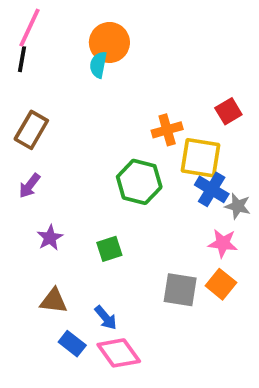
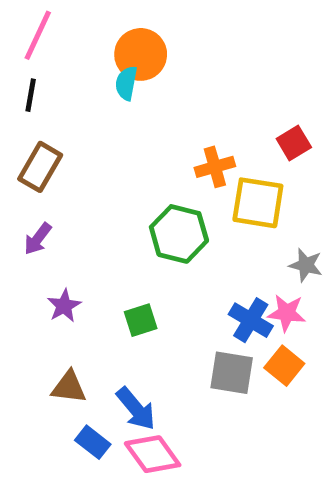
black line: (22, 59) -> (31, 95), moved
blue cross: (212, 189) -> (251, 320), moved
blue arrow: (106, 318) -> (136, 409), size x1.4

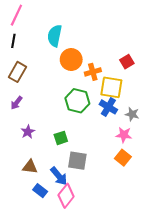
orange circle: (141, 54) -> (71, 60), moved
cyan semicircle: (126, 83) -> (55, 36), size x1.5
blue cross: (251, 320) -> (108, 107), moved
gray square: (232, 373) -> (77, 161), moved
pink diamond: (153, 454) -> (66, 196), turned 75

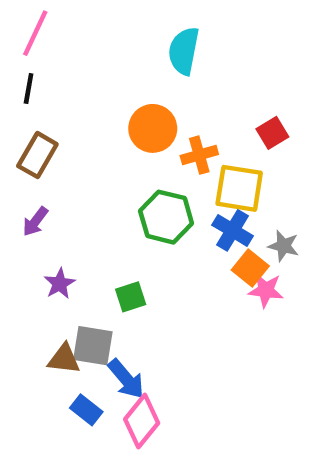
cyan semicircle: (55, 36) -> (184, 51), moved
orange square: (123, 158) -> (250, 268), moved
gray square: (77, 161) -> (93, 346), moved

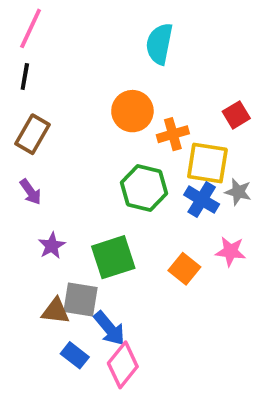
purple arrow: (35, 222) -> (31, 192), turned -72
gray star: (284, 246) -> (238, 192), moved
orange square: (250, 268) -> (184, 269), moved
green square: (131, 297) -> (113, 257), size x1.6

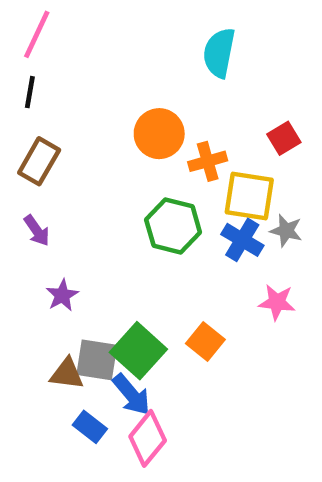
cyan semicircle: (159, 44) -> (219, 53), moved
green square: (113, 257) -> (138, 351), moved, turned -30
orange square: (184, 269) -> (205, 341), moved

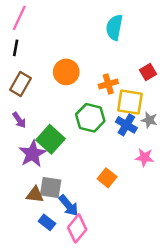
orange circle: (159, 134) -> (66, 72), moved
purple star: (62, 295) -> (32, 154), size x1.6
green square: (138, 351) -> (51, 139), moved

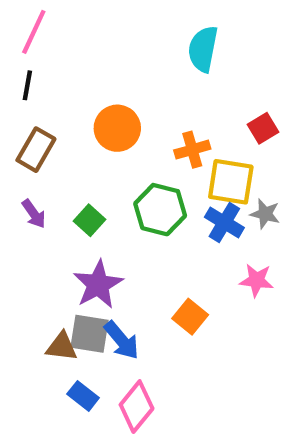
green square: (51, 139) -> (89, 220), moved, size x0.6
purple star: (32, 154) -> (98, 285), moved
blue arrow: (69, 206) -> (122, 340), moved

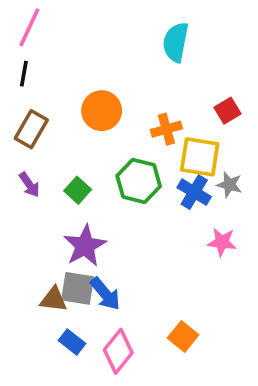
orange square: (190, 317) -> (183, 336), moved

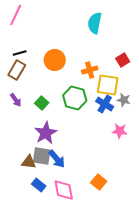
black line: (24, 74) -> (20, 53), moved, turned 64
pink diamond: (118, 351) -> (64, 190), turned -50

